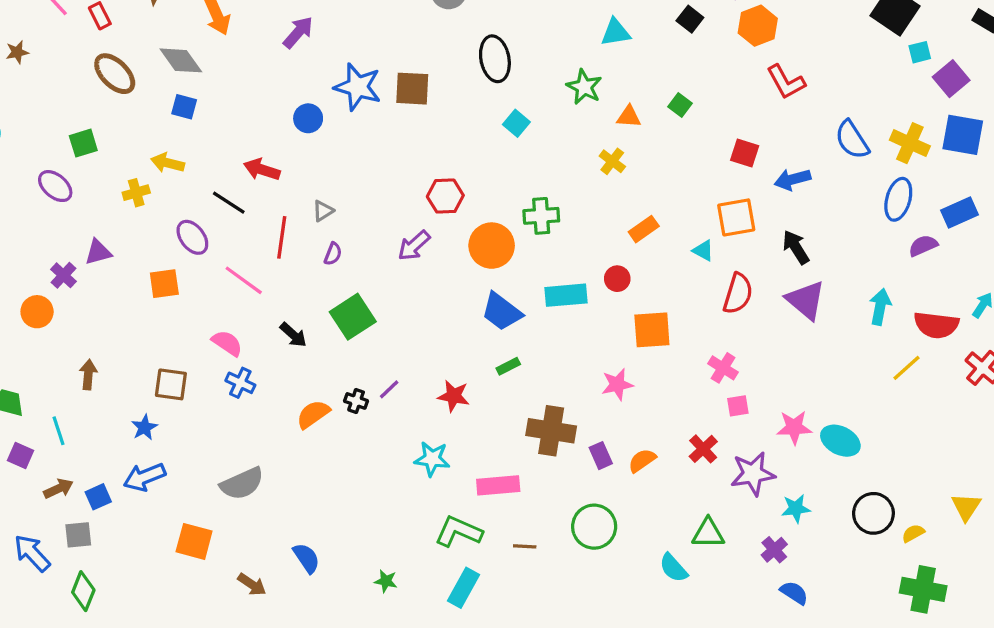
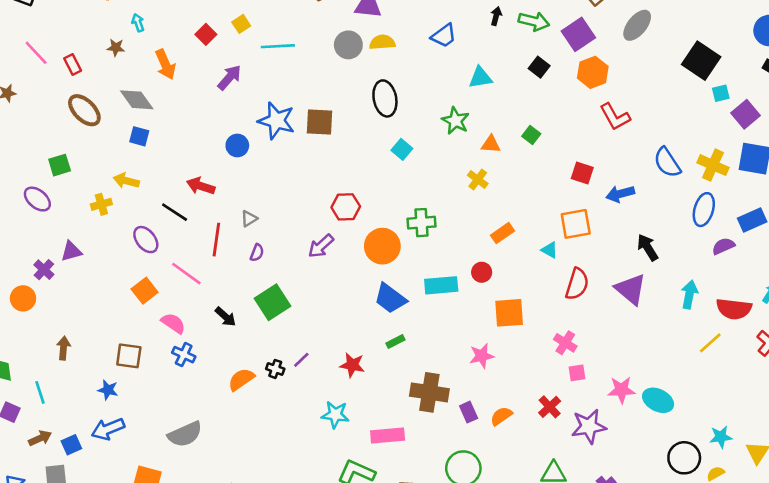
black arrow: (796, 247) -> (648, 247), moved
orange square: (164, 284) -> (145, 291), moved, turned -30
blue star: (144, 427) -> (108, 390), turned -30
cyan star: (796, 508) -> (721, 437), moved

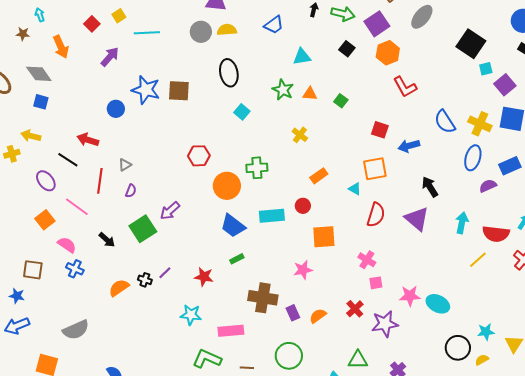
orange triangle: (491, 144) -> (310, 94), moved
purple arrow: (321, 246) -> (170, 211), moved

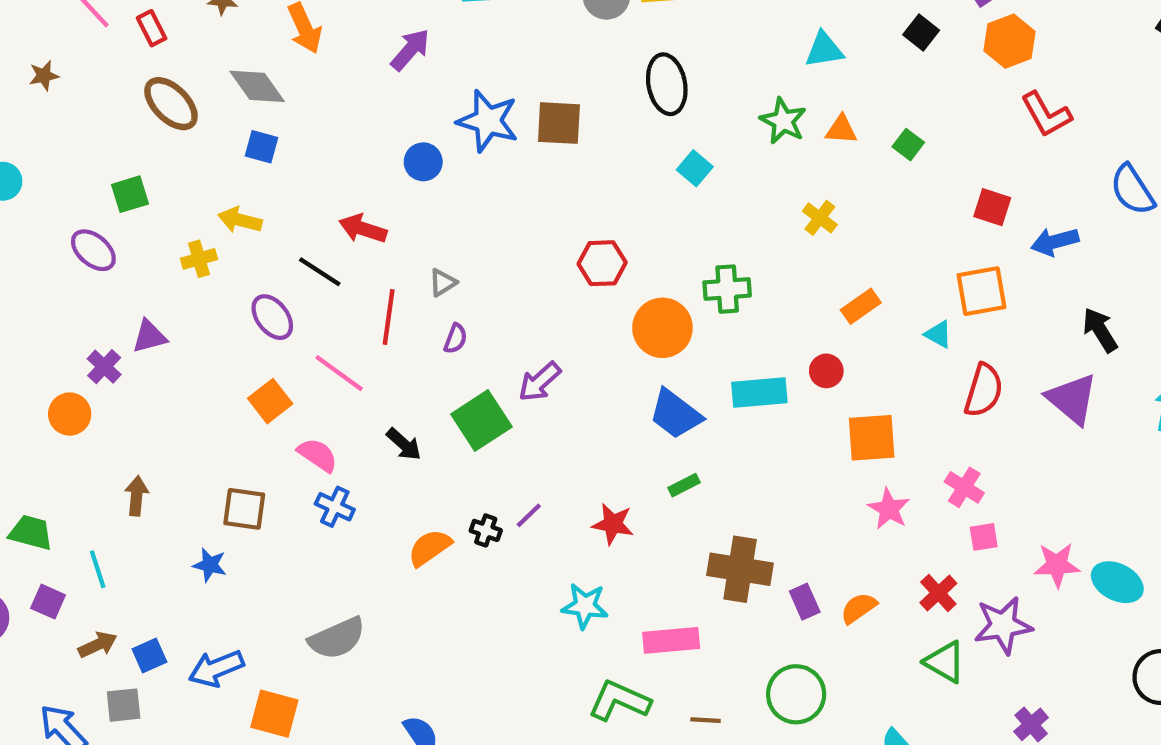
pink star: (303, 270) -> (889, 509), moved, turned -30
blue arrow: (17, 326) -> (216, 668), moved
green triangle: (358, 360) -> (945, 662), moved, turned 30

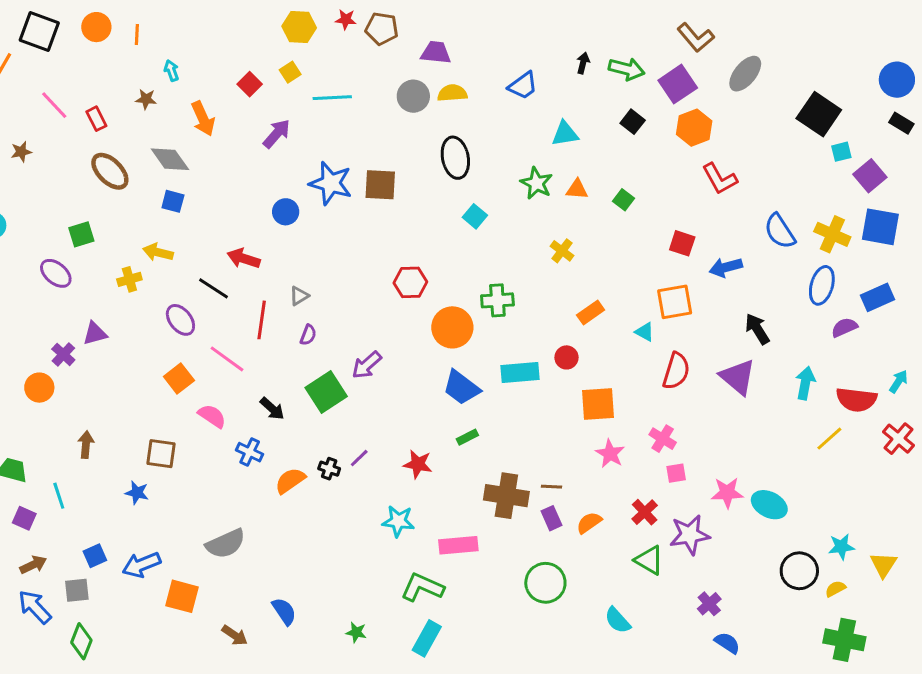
blue cross: (335, 507) -> (250, 452), moved
brown arrow: (98, 645) -> (33, 565), moved
brown line: (706, 720) -> (551, 487), moved

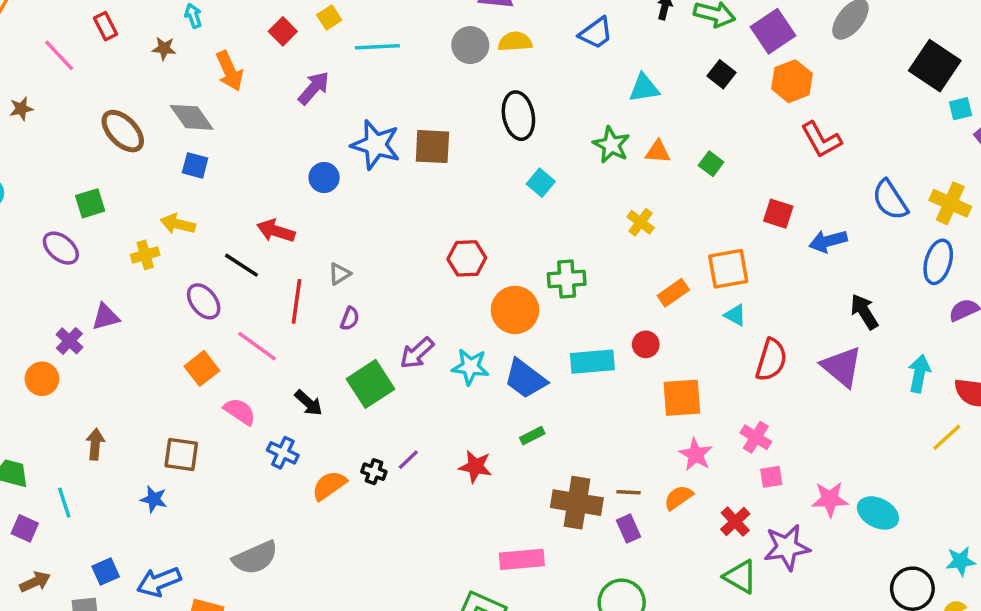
red rectangle: (96, 119) -> (106, 26), moved
orange square: (675, 302) -> (728, 269), moved
cyan star: (398, 521) -> (470, 367), moved
orange semicircle: (589, 523) -> (678, 497), moved

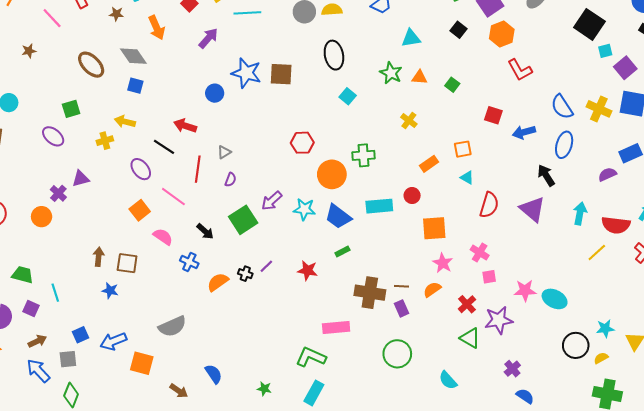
blue ellipse: (938, 262) -> (564, 145), moved
orange square: (728, 269) -> (463, 149), size x0.7
brown arrow: (95, 444) -> (99, 257), moved

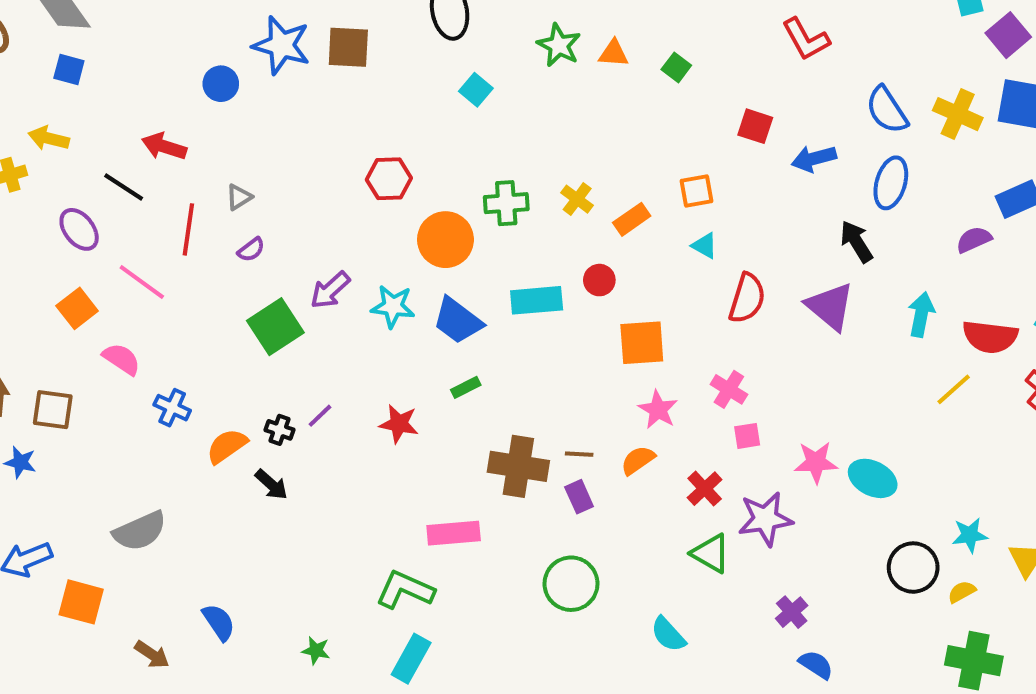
yellow cross: (409, 121) -> (577, 199), moved
purple semicircle: (230, 180) -> (251, 250), turned 32
black arrow: (205, 231) -> (271, 485), moved

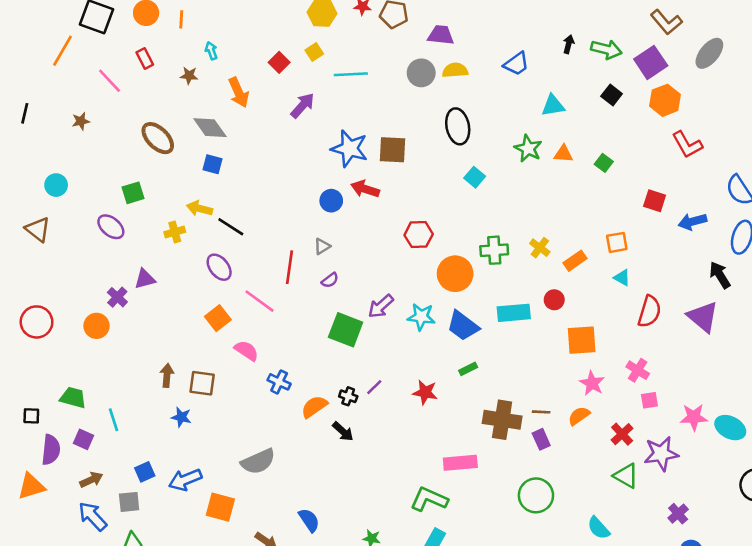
blue circle: (221, 84) -> (331, 201), moved
red arrow: (164, 146) -> (365, 189), moved
black line: (124, 187) -> (231, 227), moved
green square: (275, 327) -> (346, 330), turned -36

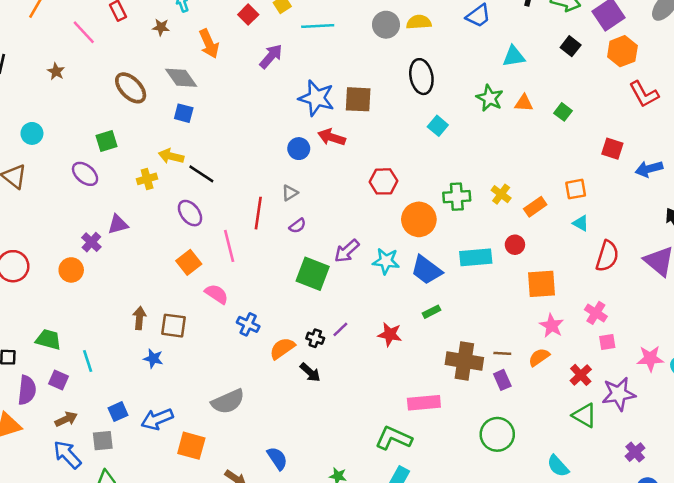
brown star: (81, 121) -> (56, 71), turned -30
pink line: (260, 301) -> (229, 246), turned 40

